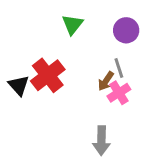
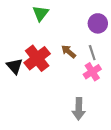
green triangle: (72, 24) -> (40, 13), moved
brown arrow: (106, 81) -> (69, 52), moved, turned 96

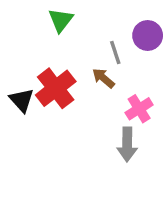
gray line: (92, 53) -> (115, 53), moved
gray arrow: (79, 109) -> (127, 144), moved

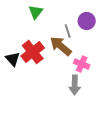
brown arrow: (103, 78) -> (61, 46), size x1.6
pink cross: (139, 109) -> (82, 64), turned -35

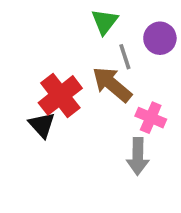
green triangle: (36, 12) -> (105, 22), moved
black triangle: (13, 59) -> (42, 125), moved

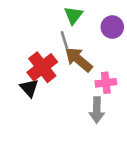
gray line: (125, 57) -> (64, 40), moved
pink cross: (151, 118) -> (106, 83), turned -30

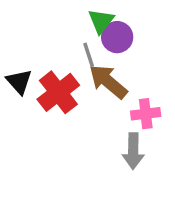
purple circle: (112, 27) -> (117, 37), moved
black triangle: (29, 88) -> (19, 82), moved

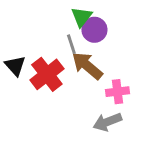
gray arrow: (133, 151) -> (107, 122), turned 68

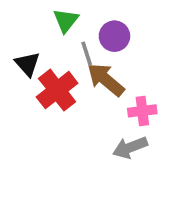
green triangle: (81, 17) -> (66, 20), moved
black triangle: (15, 66) -> (27, 64), moved

